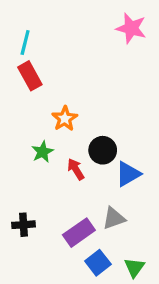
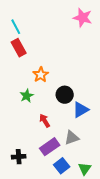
cyan line: (25, 43) -> (16, 27), turned -42
red arrow: (76, 169) -> (45, 121), moved
black cross: (24, 225) -> (19, 157), moved

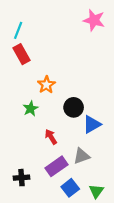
cyan line: (16, 27) -> (18, 30), turned 49

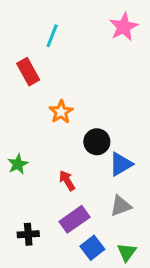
pink star: (94, 20) -> (124, 27), turned 30
cyan line: (18, 30) -> (52, 36), moved
green star: (31, 109) -> (18, 164), moved
gray triangle: (82, 156) -> (121, 206), moved

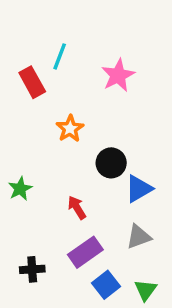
pink star: (124, 27) -> (118, 75), moved
cyan line: (52, 36) -> (60, 56), moved

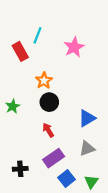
black circle: (111, 163) -> (49, 102), moved
green star: (20, 189) -> (13, 106), moved

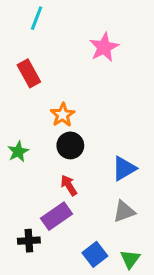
cyan line: (37, 35) -> (37, 18), moved
pink star: (74, 47) -> (104, 47), moved
purple rectangle: (54, 158) -> (56, 216), moved

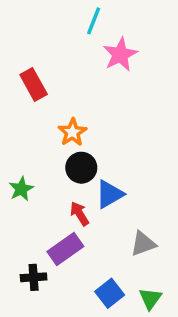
cyan line: (37, 18) -> (94, 21), moved
green star: (18, 152) -> (21, 189), moved
blue triangle: (124, 168) -> (110, 194), moved

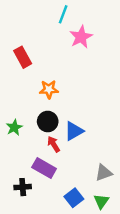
orange star: (72, 132) -> (49, 89), turned 30
black circle: (81, 168) -> (48, 122), moved
gray triangle: (143, 244) -> (104, 173), moved
purple rectangle: (65, 249) -> (44, 168), turned 65

